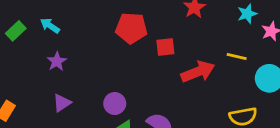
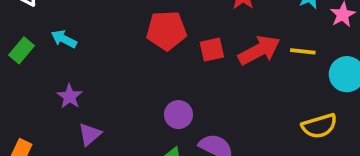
purple star: (57, 61) -> (70, 96), moved
red arrow: (198, 72) -> (259, 50), moved
purple circle: (115, 104) -> (178, 115), moved

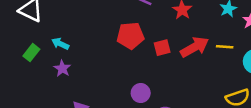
purple star: (70, 96) -> (62, 68), moved

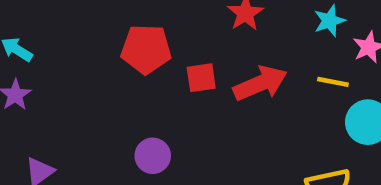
yellow line: (225, 47) -> (333, 82), moved

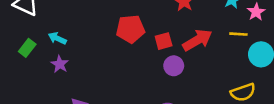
purple circle: (153, 156) -> (174, 66), moved

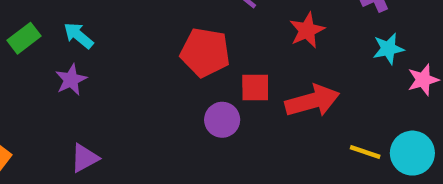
yellow line: (238, 34) -> (365, 152), moved
purple circle: (174, 66) -> (222, 120), moved

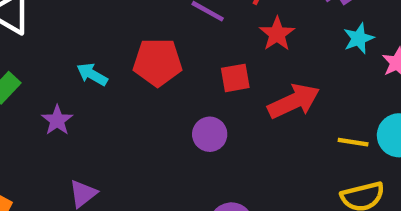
cyan arrow: (78, 35) -> (92, 74), moved
red pentagon: (205, 52) -> (158, 62), moved
red square: (255, 87) -> (235, 78), moved

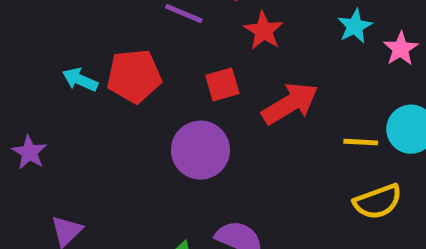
cyan arrow: (92, 74) -> (80, 80), moved
purple circle: (210, 134) -> (200, 150), size x1.5

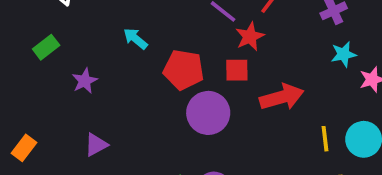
red star: (264, 31) -> (250, 37), moved
red pentagon: (134, 76) -> (184, 70), moved
yellow line: (361, 142) -> (325, 139), turned 65

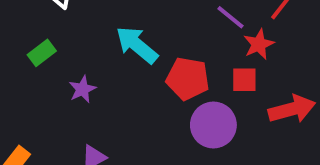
cyan arrow: (135, 39) -> (137, 45), size x1.6

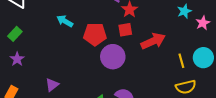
cyan arrow: (137, 45) -> (65, 21), size x0.7
purple star: (82, 89) -> (17, 59), moved

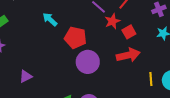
red square: (125, 30) -> (129, 32), moved, turned -32

